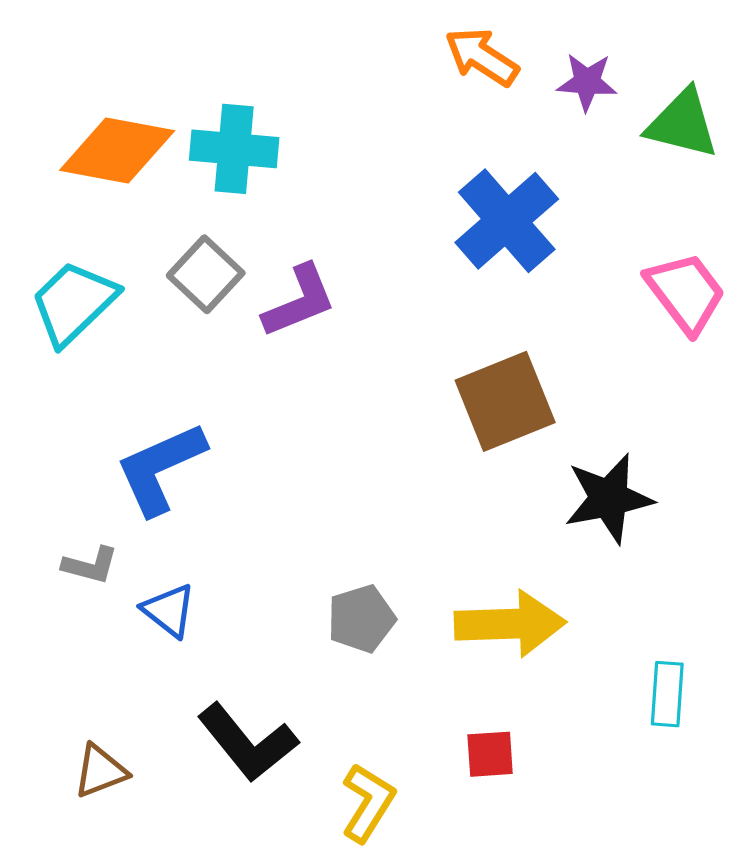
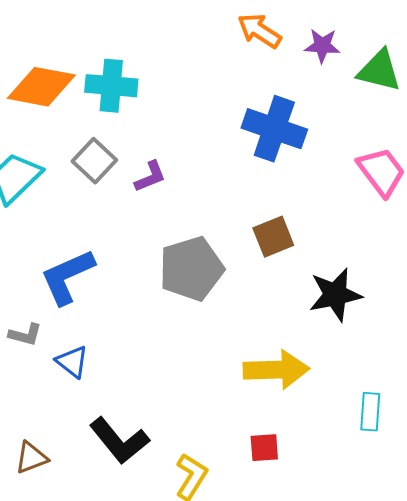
blue cross: (507, 221) -> (274, 129), turned -30
purple L-shape: (299, 301) -> (150, 177), size x0.7
brown square: (505, 401) -> (273, 237), size x0.7
gray pentagon: (361, 619) -> (191, 269), moved, size x1.6

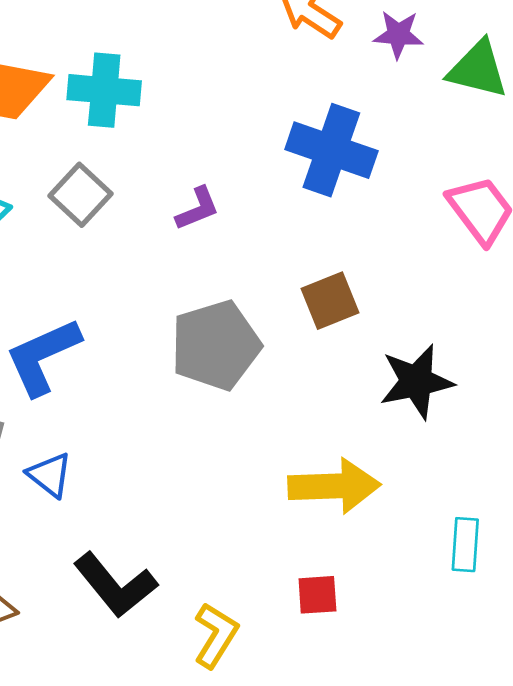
purple L-shape: (150, 177) -> (198, 209), moved

